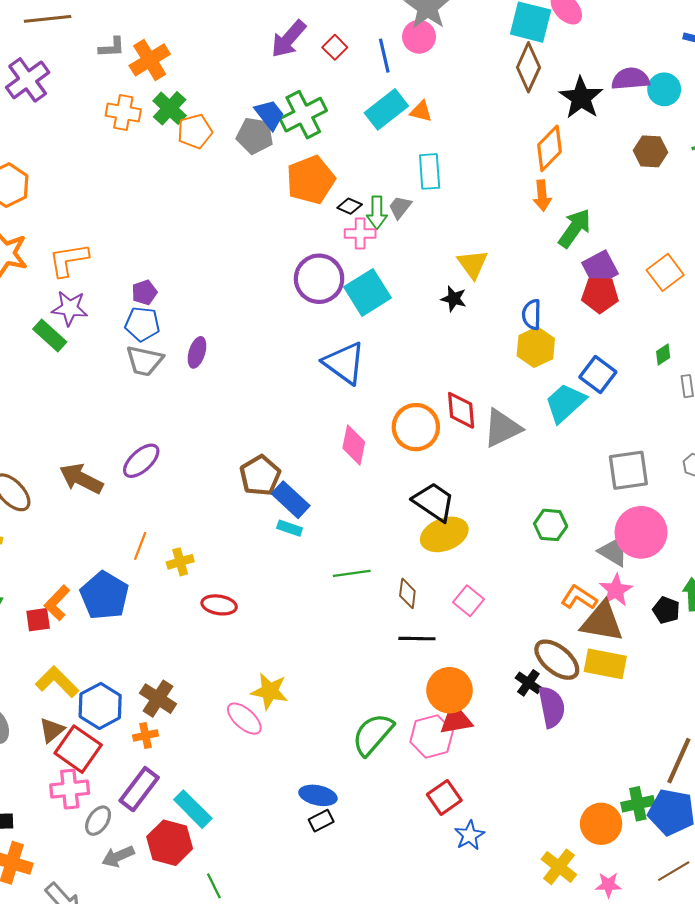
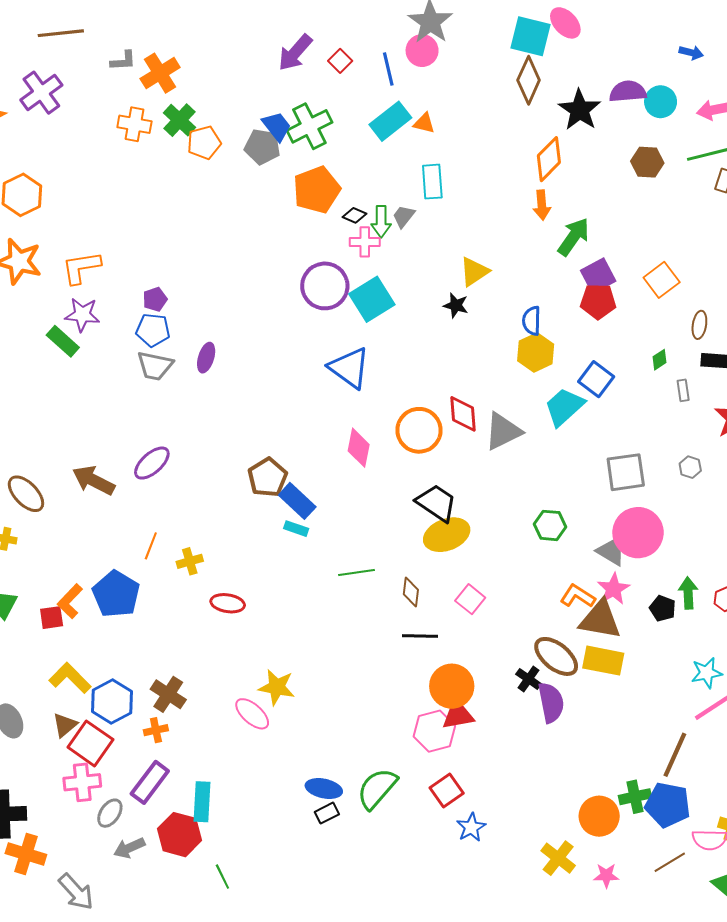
yellow triangle: (473, 264) -> (474, 272), turned 32
green semicircle: (373, 734) -> (377, 788), moved
cyan rectangle: (193, 809) -> (202, 802), turned 48

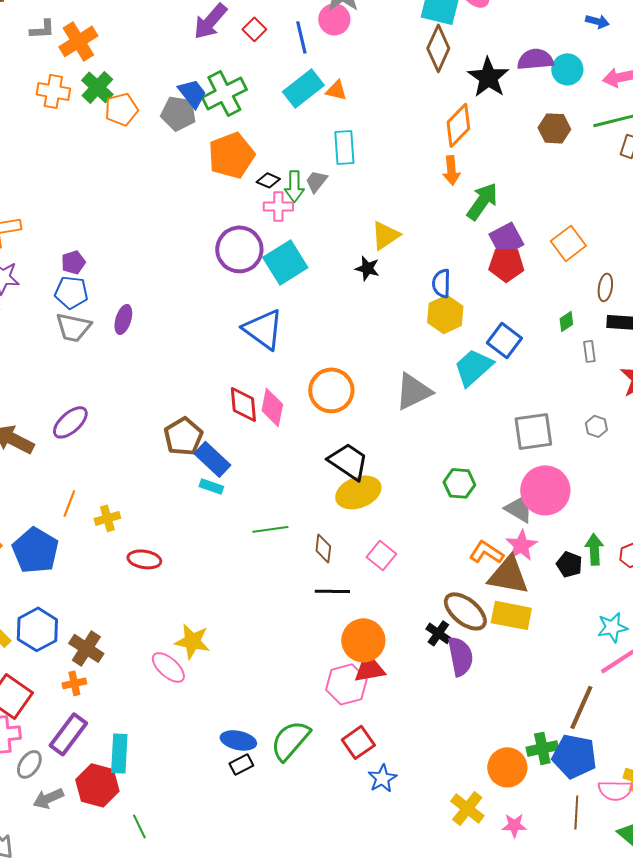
red diamond: (463, 414) -> (243, 404), moved
blue hexagon: (112, 702) -> (37, 629), moved
brown line: (670, 862) -> (576, 812), turned -56

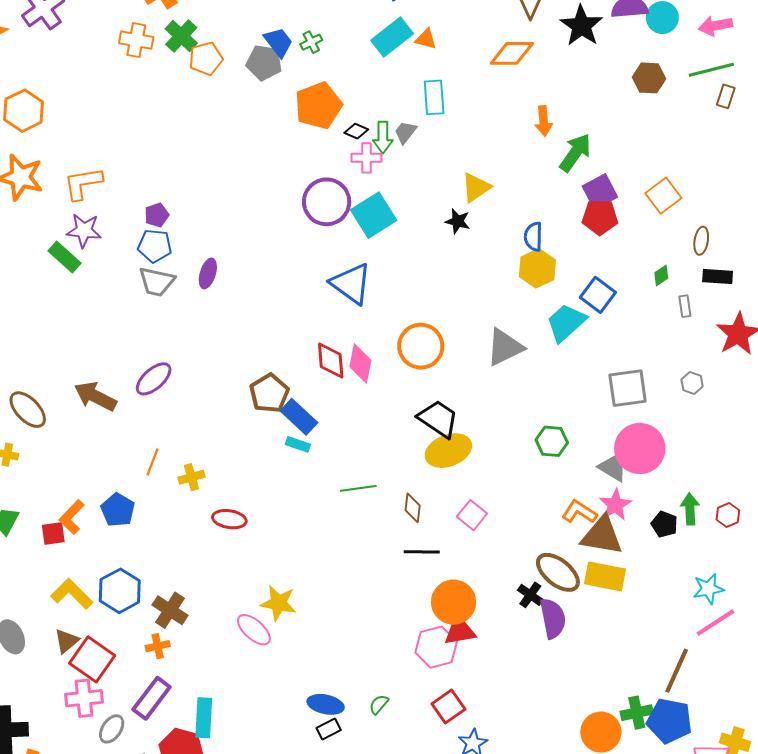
green cross: (224, 93) -> (311, 42), size x0.5
orange diamond: (458, 125) -> (512, 53), moved, turned 45
blue pentagon: (35, 550) -> (118, 510), size x0.7
green semicircle: (290, 740) -> (379, 704), size x0.5

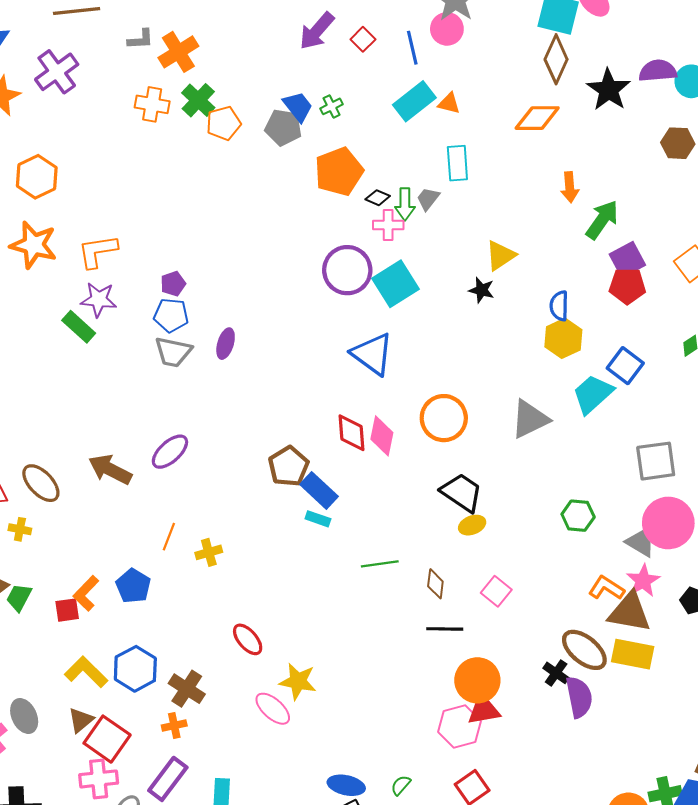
yellow ellipse: (448, 451) -> (472, 525), size x0.6
red ellipse: (229, 519) -> (248, 639), moved, turned 40

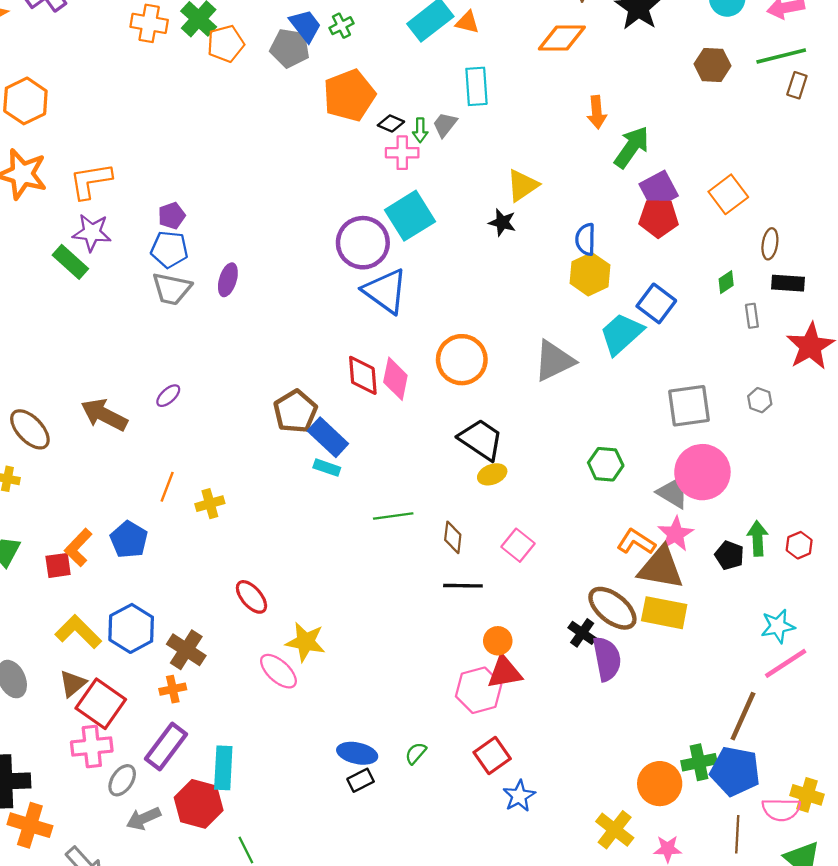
green arrow: (405, 204) -> (420, 130), size x0.7
purple circle: (347, 270) -> (363, 243), moved
purple ellipse: (170, 452) -> (168, 396), size x0.6
orange circle: (477, 680) -> (498, 641), size x0.6

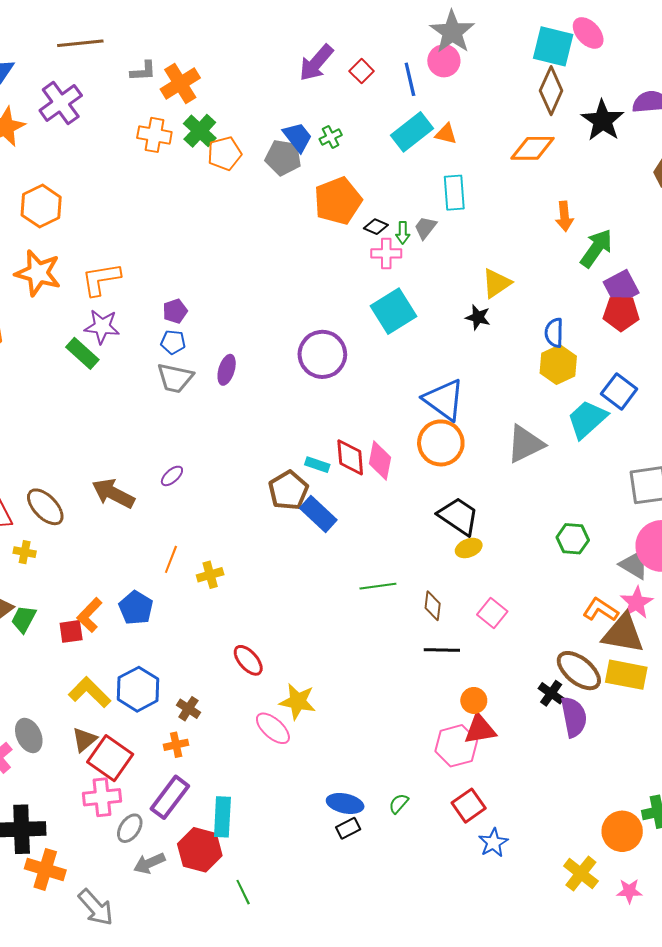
purple circle: (363, 243) -> (322, 354), moved
blue pentagon: (169, 249) -> (173, 342), size x0.7
blue triangle: (385, 291) -> (444, 400), moved
cyan rectangle: (327, 468) -> (317, 465), moved
brown cross: (186, 650) -> (188, 709), size x0.7

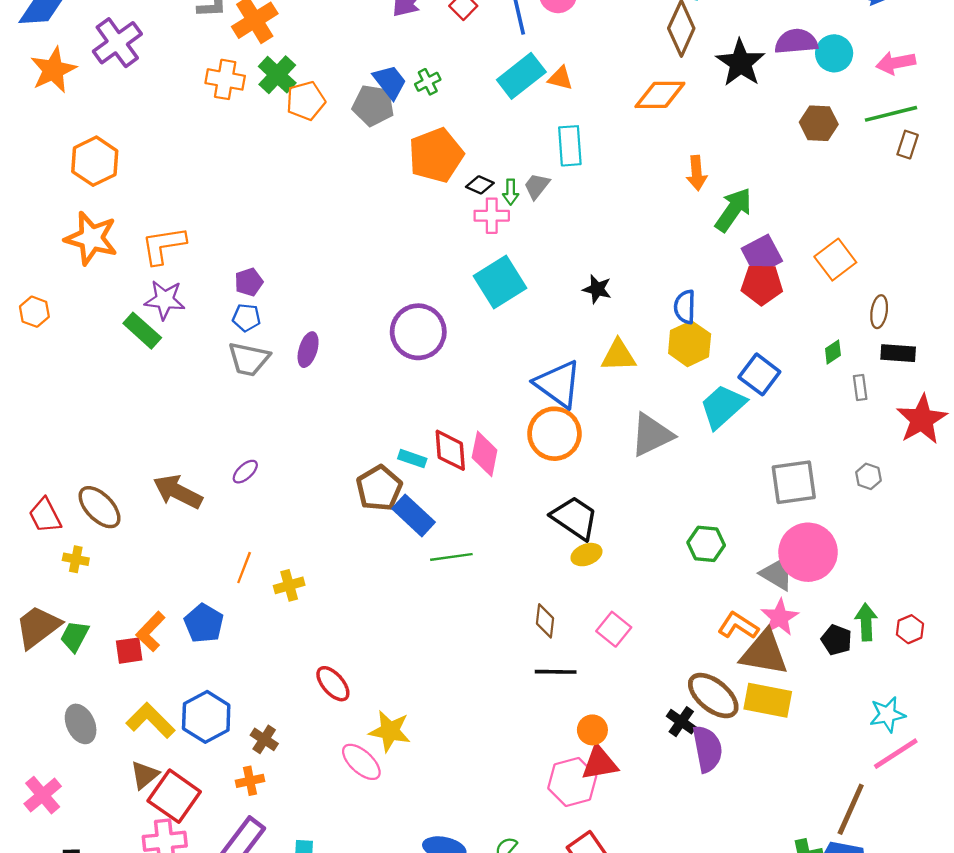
yellow triangle: (496, 283) -> (618, 355), moved, turned 32
green line: (378, 586) -> (451, 557), moved
gray ellipse: (29, 735) -> (81, 724), moved

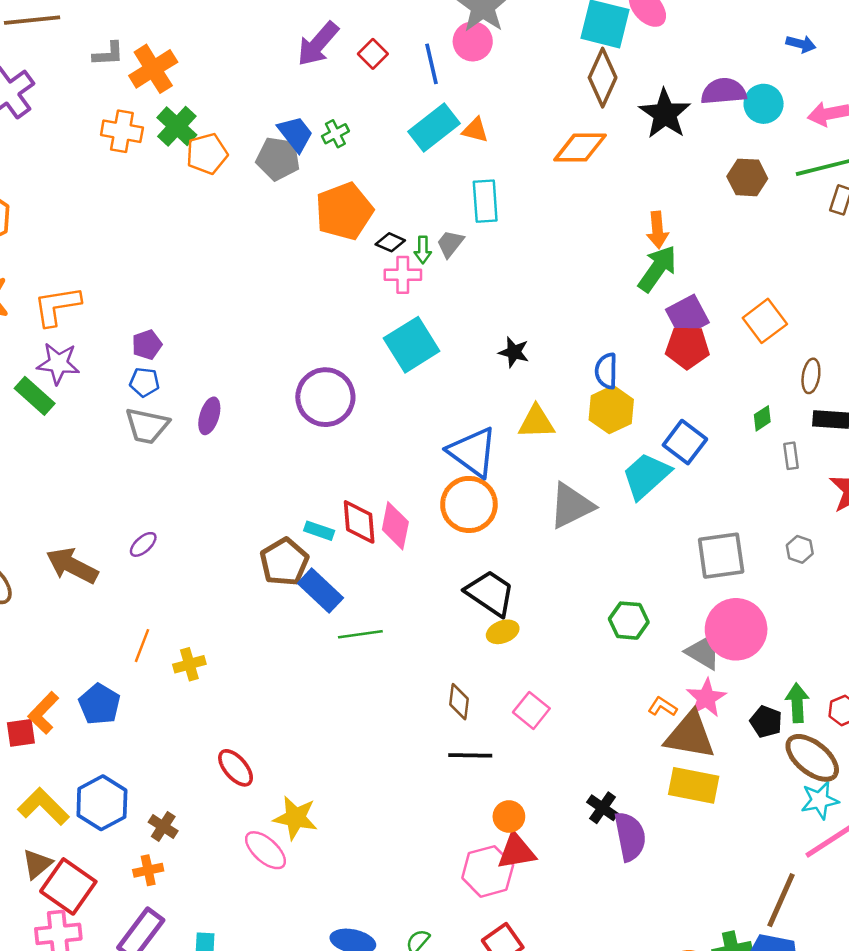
orange arrow: (697, 173) -> (657, 230), moved
orange L-shape: (738, 626) -> (662, 707), size x0.7
brown ellipse: (713, 696) -> (812, 758), moved

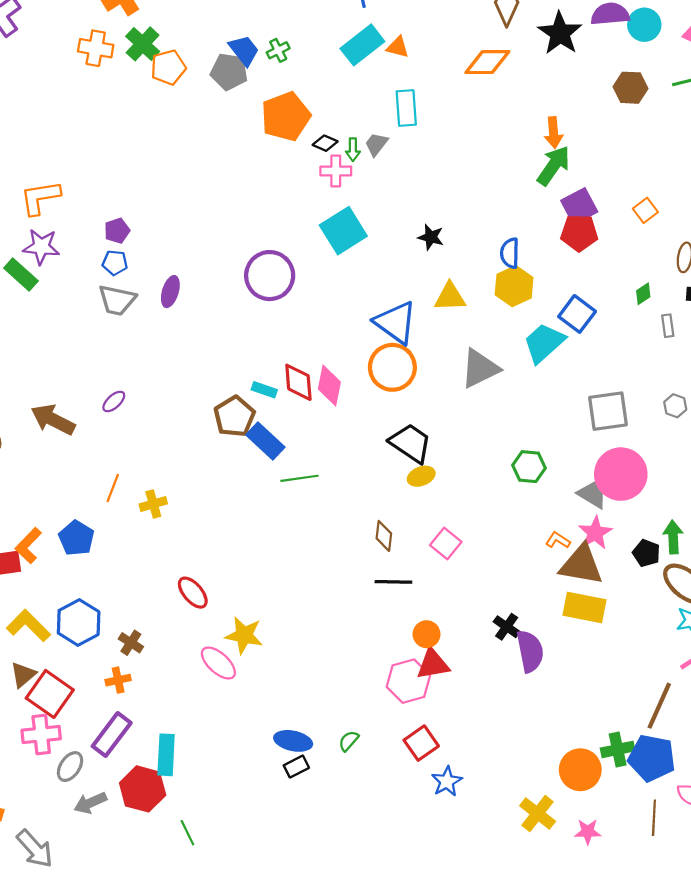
orange square: (765, 321) -> (645, 210), size x0.7

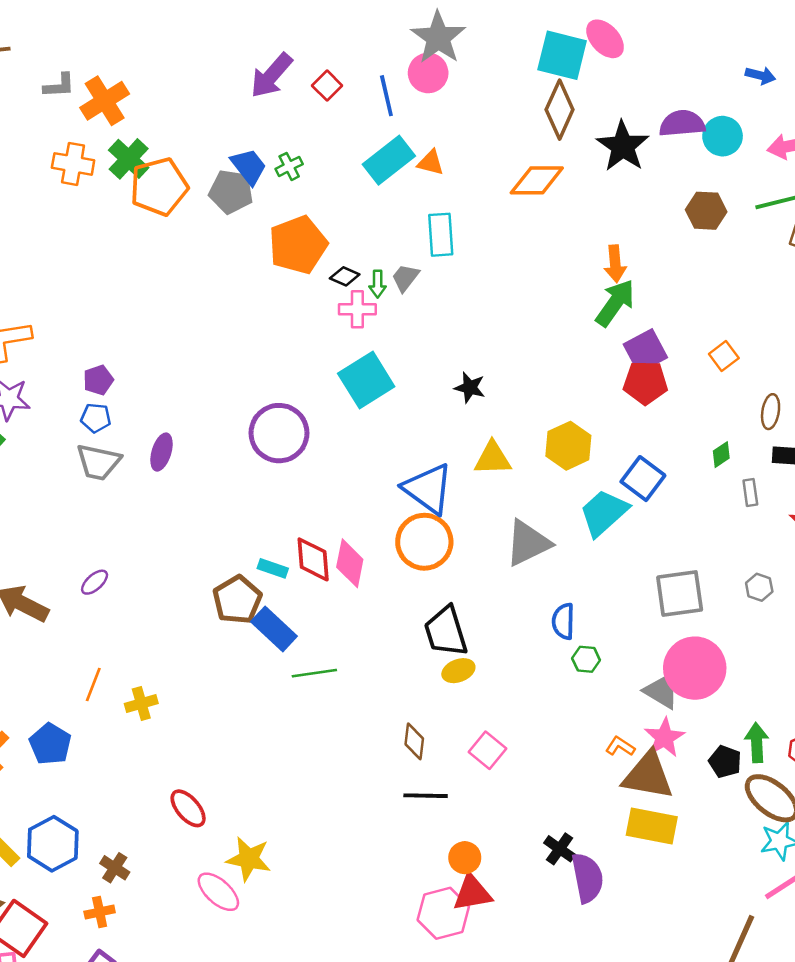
orange pentagon: (168, 67) -> (159, 187), size x1.4
blue semicircle: (510, 253) -> (563, 621), moved
black trapezoid: (411, 443) -> (446, 631), turned -141
green hexagon: (529, 467) -> (586, 659), size x0.7

